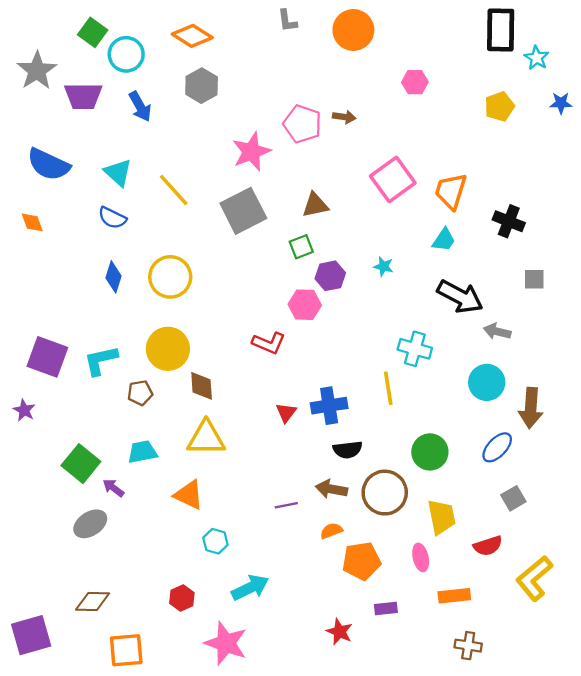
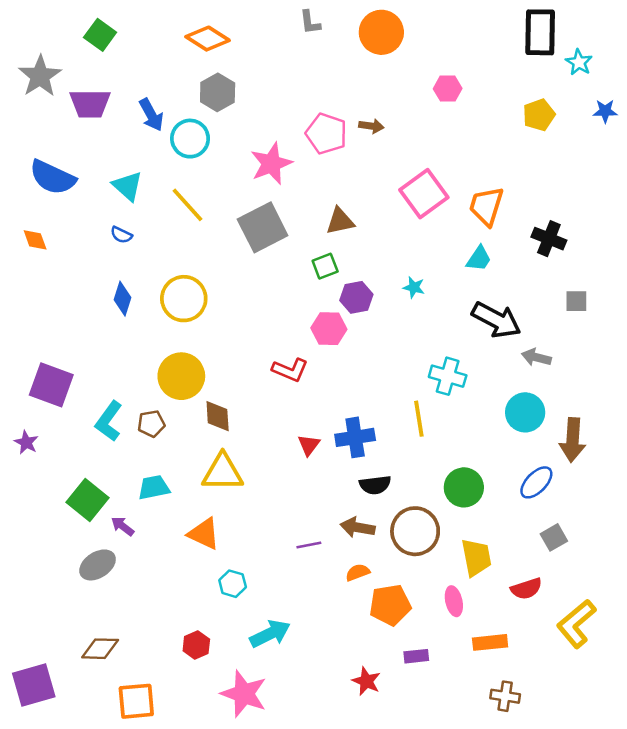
cyan circle: (126, 54) -> (190, 139), moved
blue semicircle: (112, 218) -> (121, 235), size x0.7
cyan L-shape: (101, 360) -> (109, 421), moved, turned -42

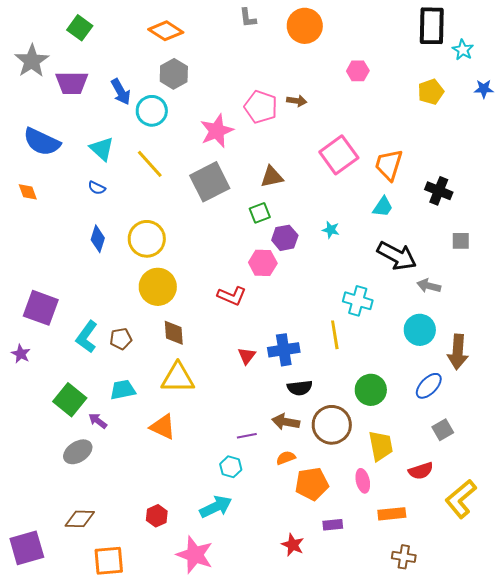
yellow circle: (181, 376) -> (158, 287), moved
cyan hexagon: (233, 584) -> (231, 467), moved

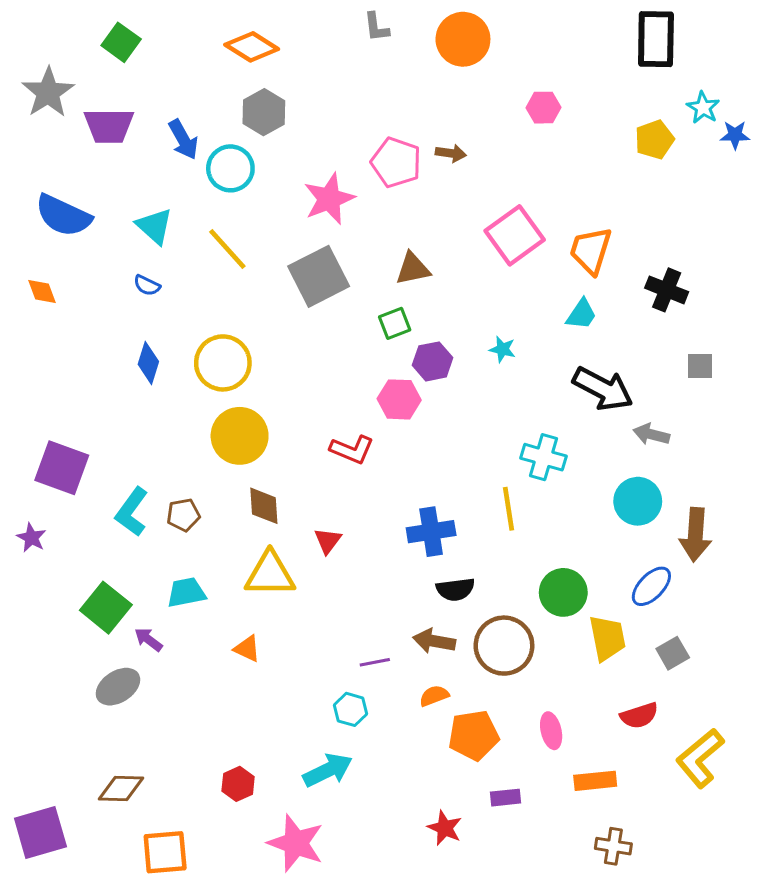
cyan star: (463, 50) -> (703, 108), moved
red triangle: (247, 356) -> (328, 541), moved
orange triangle: (163, 427) -> (247, 649), size x0.7
yellow trapezoid: (381, 446) -> (607, 638), moved

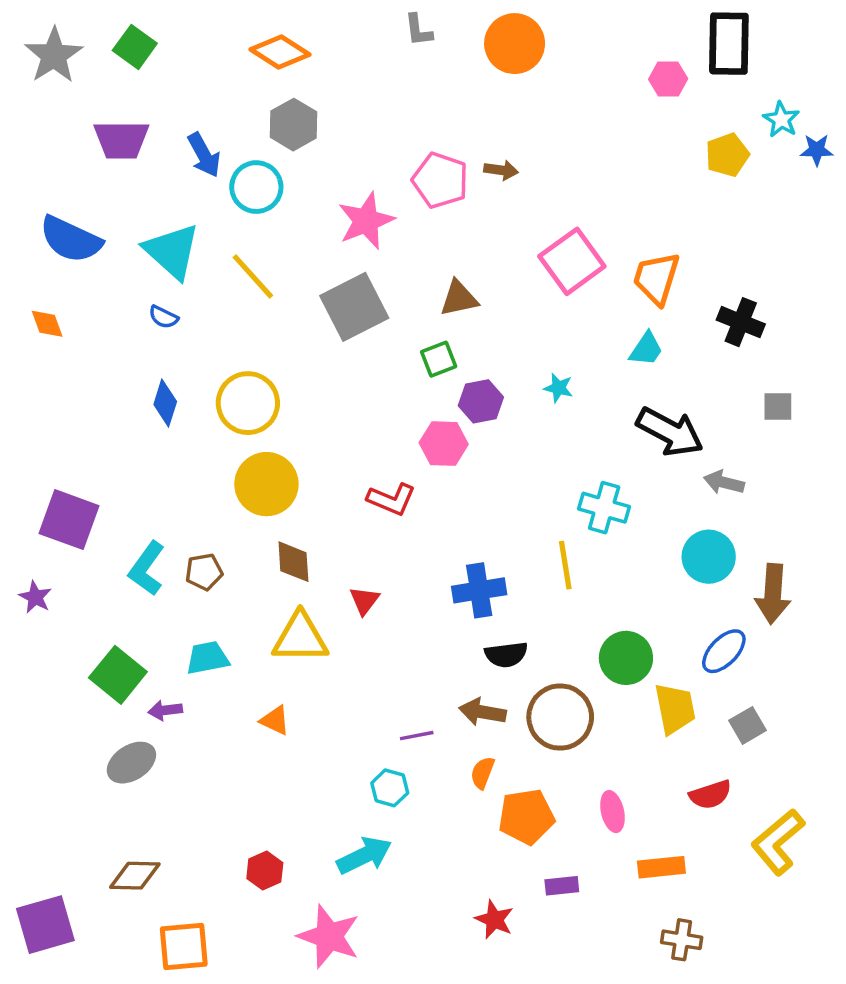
gray star: (48, 92) -> (54, 55), moved
pink hexagon: (544, 108) -> (668, 79), moved
cyan triangle: (154, 226) -> (172, 251), size x1.4
purple arrow: (148, 640) -> (165, 710), turned -44
orange semicircle: (434, 696) -> (483, 773), turned -48

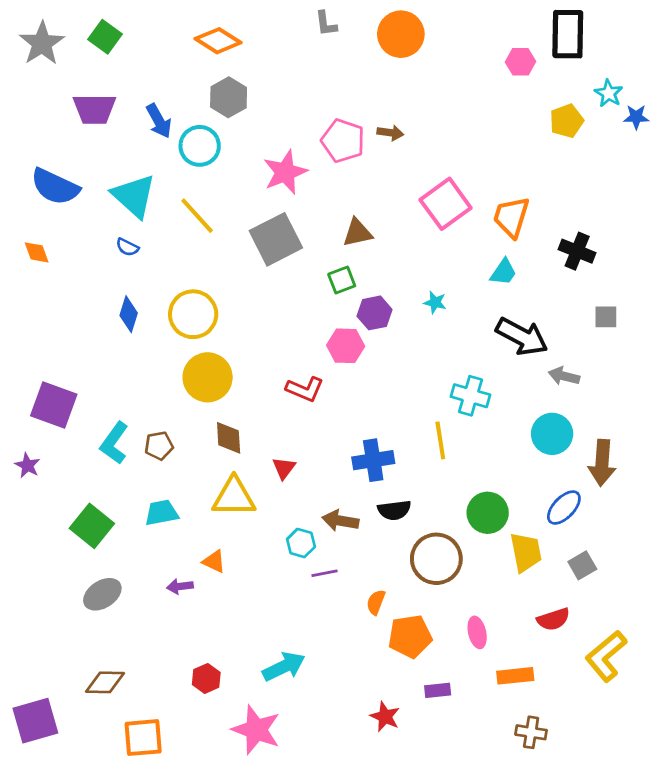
purple arrow: (165, 710) -> (180, 586), moved
brown arrow: (483, 712) -> (340, 521), moved
cyan hexagon: (390, 788) -> (301, 543), moved

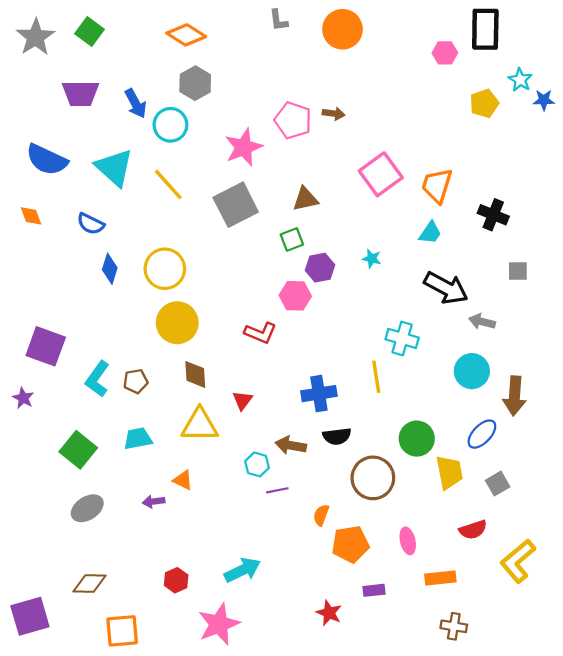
blue semicircle: (127, 247) -> (91, 224), moved, size x1.4
pink star: (256, 730) -> (219, 624), turned 30

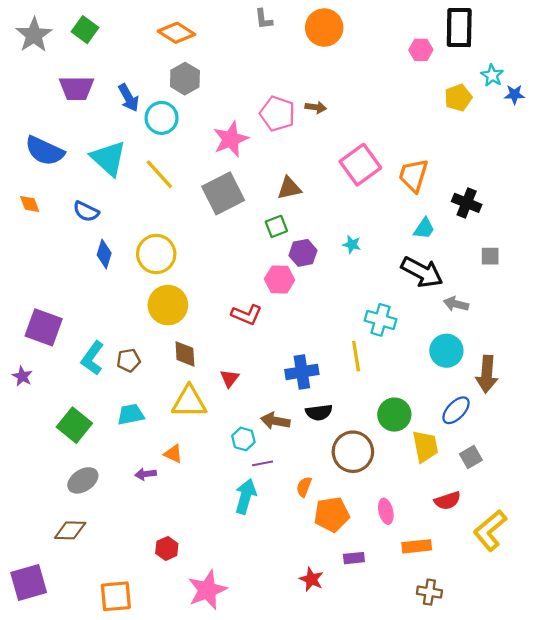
cyan trapezoid: (430, 233) -> (424, 228), moved
cyan arrow: (242, 570) -> (246, 496), moved, turned -48
brown diamond: (90, 584) -> (70, 530), moved

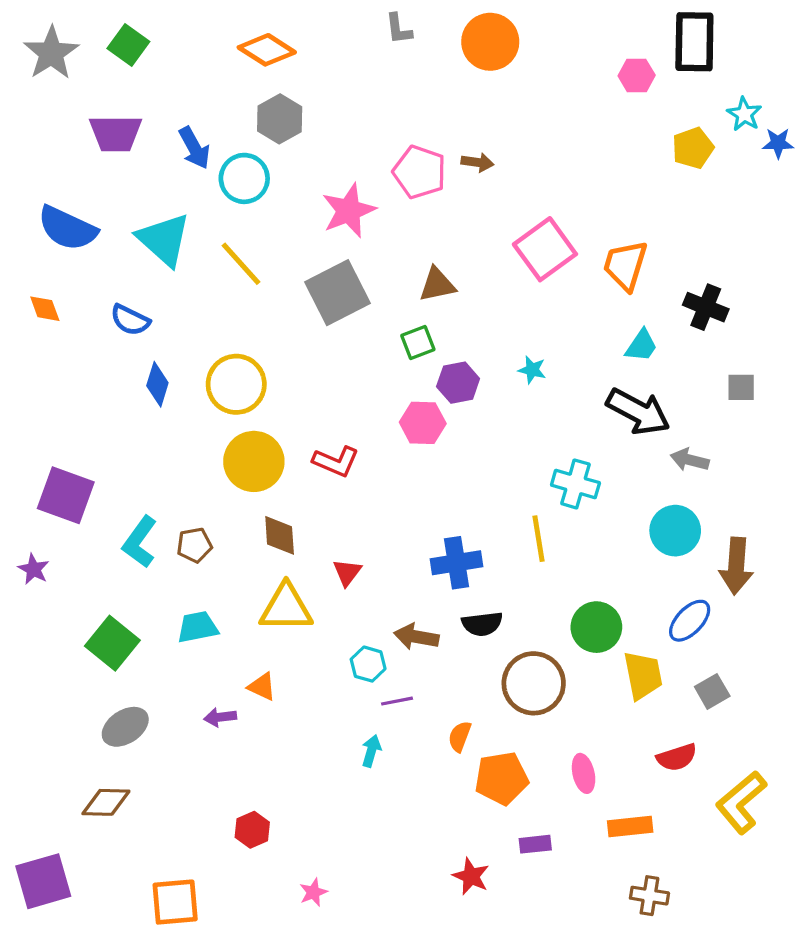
red L-shape: (247, 315) -> (336, 461), moved
cyan arrow: (246, 496) -> (371, 751), size x0.6
pink star: (207, 590) -> (313, 892), size x0.5

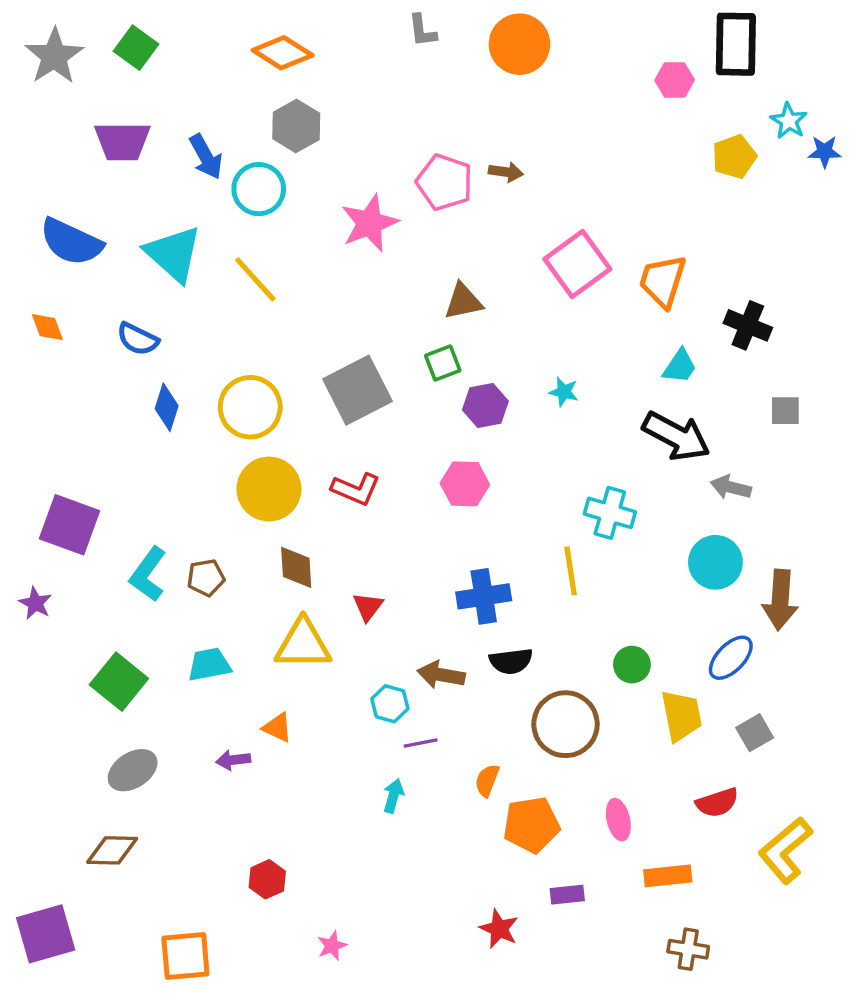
gray square: (337, 293) -> (358, 390), moved
pink hexagon: (423, 423) -> (465, 484), moved
green circle: (596, 627) -> (632, 665), size x0.7

